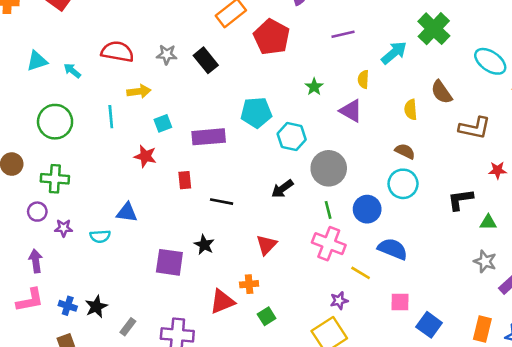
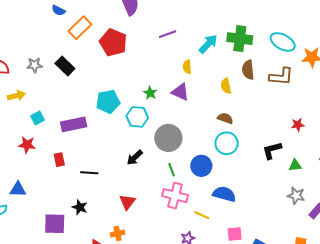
green cross: (434, 29) -> (240, 39), moved, turned -30
green star: (314, 87) -> (150, 93), moved
brown semicircle: (442, 92) -> (248, 70), turned 36
brown L-shape: (475, 128) -> (281, 76), moved

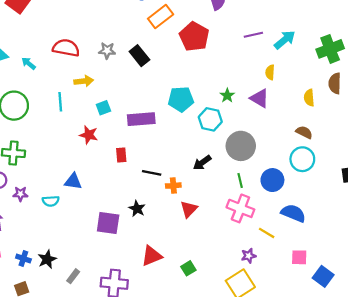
green cross: (240, 39) -> (330, 49), turned -35
cyan arrow: (208, 44) -> (285, 40), moved
orange cross: (118, 234) -> (173, 186), moved

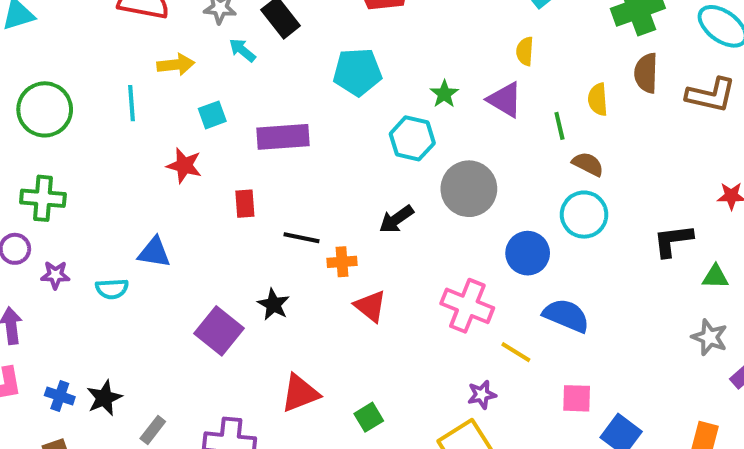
cyan arrow: (29, 63) -> (242, 50), moved
cyan pentagon: (181, 99) -> (357, 72), moved
green line: (240, 180) -> (559, 126), moved
red triangle: (189, 209) -> (370, 306), turned -36
purple square: (108, 223) -> (219, 331), turned 30

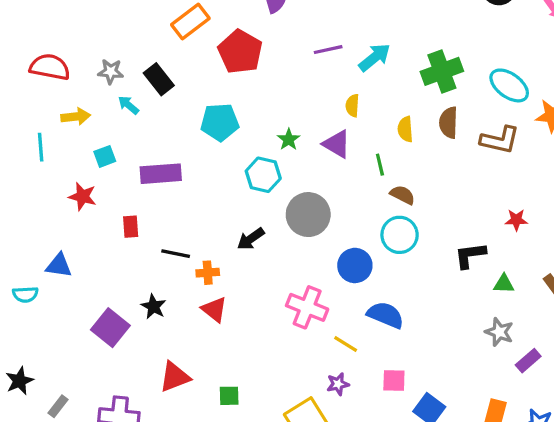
yellow semicircle: (598, 99) -> (405, 129), moved
red triangle: (370, 306) -> (214, 309), moved
purple star: (482, 395) -> (338, 384), moved
green square: (369, 417) -> (229, 396), turned 30

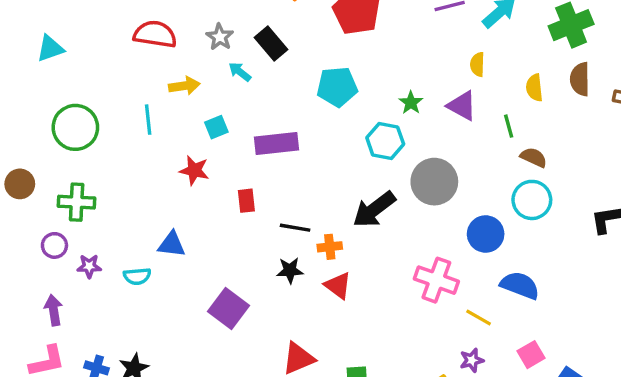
gray star: (111, 72) -> (220, 37), turned 30
black arrow: (251, 239) -> (374, 209), size x1.5
black star: (153, 307) -> (290, 270), moved, turned -30
pink square: (394, 381) -> (531, 355), turned -30

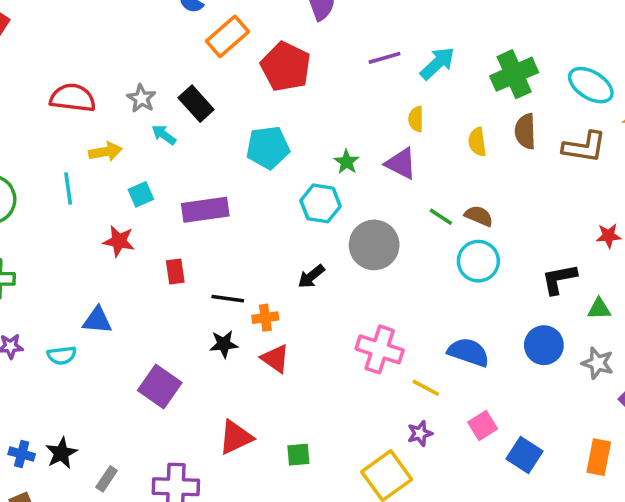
green line: (509, 126) -> (441, 217), moved, turned -40
black arrow: (374, 209) -> (311, 276), size x0.6
blue circle: (486, 234) -> (544, 345), moved

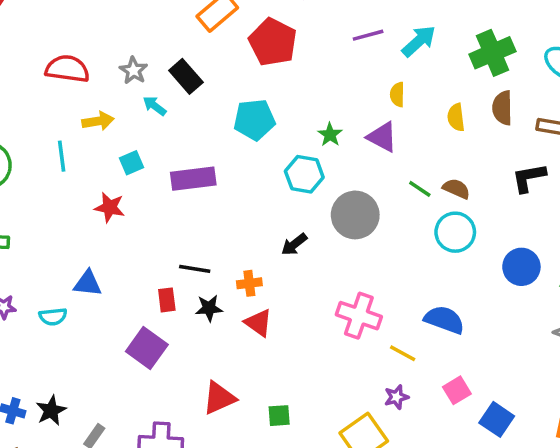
red rectangle: (175, 272) -> (167, 300), moved
black L-shape: (559, 279) -> (529, 178), moved
black line: (228, 299) -> (195, 269), moved
blue circle: (544, 345) -> (521, 267), moved

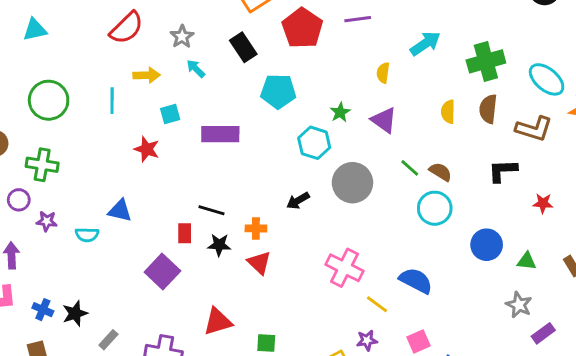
purple line: (368, 35) -> (358, 19), moved
red semicircle: (67, 69) -> (127, 28), turned 120
black rectangle: (186, 76) -> (243, 47), moved
yellow semicircle: (397, 94) -> (383, 73), moved

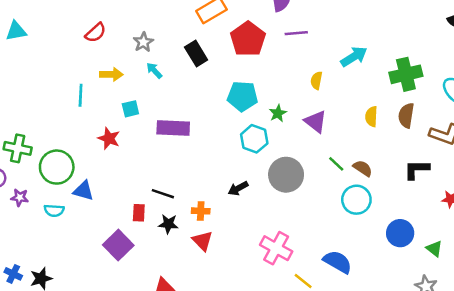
red semicircle: (127, 28) -> (96, 33), size x0.7
cyan pentagon: (278, 91) -> (243, 96), moved
green circle: (49, 100) -> (57, 167), moved
green triangle: (527, 261) -> (434, 249), turned 30

